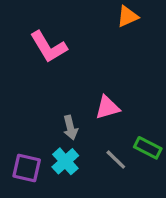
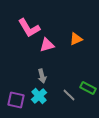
orange triangle: (128, 17) -> (76, 39), moved
pink triangle: (107, 107) -> (47, 45), moved

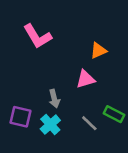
pink triangle: (47, 45) -> (85, 79), moved
purple square: (16, 100) -> (21, 117), moved

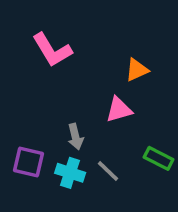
gray line: (89, 123) -> (108, 171), moved
cyan cross: (50, 125) -> (70, 173), turned -30

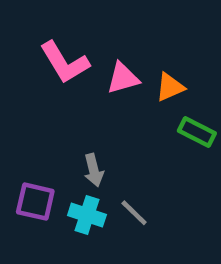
pink triangle: (119, 110) -> (123, 78), moved
green rectangle: (159, 158) -> (197, 132), moved

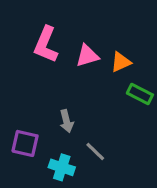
pink L-shape: (65, 62) -> (46, 45), turned 54
cyan cross: (87, 215) -> (62, 167), moved

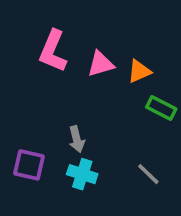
gray line: (95, 151) -> (148, 174), moved
cyan cross: (62, 167) -> (82, 174), moved

